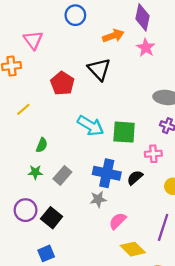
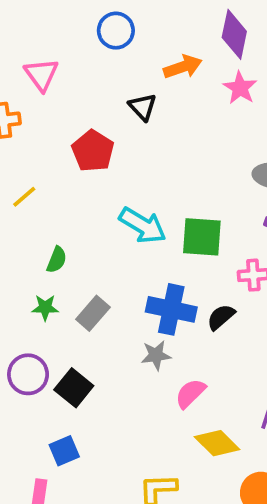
black triangle: (99, 69) -> (143, 107), moved, size x0.7

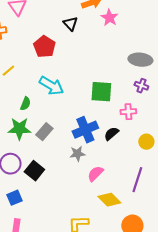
pink star: (240, 88) -> (109, 18), moved
cyan arrow: (143, 225) -> (51, 86), moved
green star: (45, 308) -> (19, 129), size x1.6
blue cross: (171, 309) -> (85, 130), turned -35
blue square: (64, 451) -> (14, 198), moved

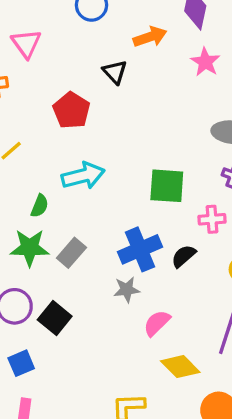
pink star: (109, 18) -> (205, 62), moved
cyan arrow: (51, 86) -> (83, 176), turned -45

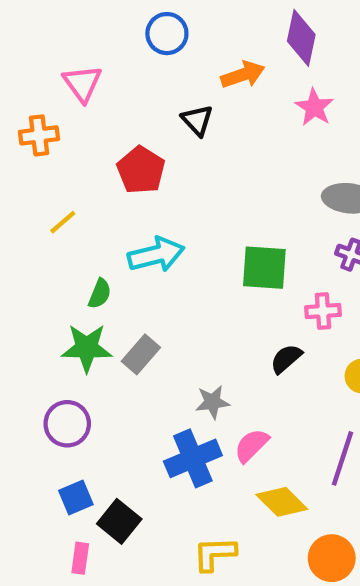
blue cross: (140, 249) -> (193, 458), moved
black square: (55, 318) -> (119, 521), moved

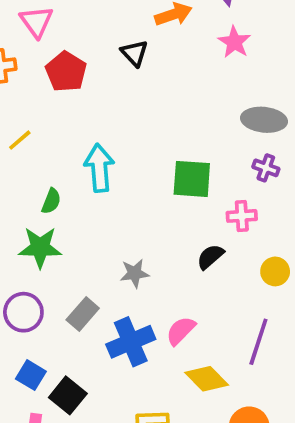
red pentagon: (141, 170) -> (66, 72), moved
cyan arrow: (156, 255) -> (99, 168), turned -81
gray rectangle: (141, 354) -> (83, 314), moved
gray star: (212, 402) -> (134, 273), moved
blue square: (76, 497) -> (31, 375), turned -36

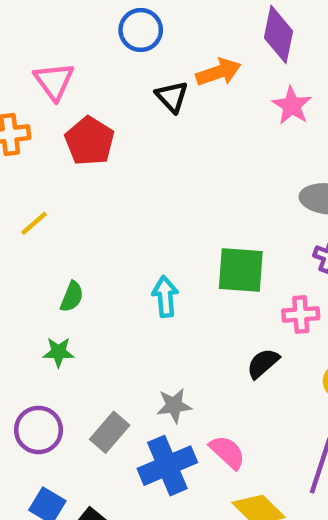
black triangle: (134, 53) -> (172, 97), moved
cyan arrow: (99, 168) -> (165, 297), moved, size x0.7
green star: (40, 247) -> (58, 352), size x0.6
gray star: (134, 273) -> (174, 406), moved
pink semicircle: (181, 331) -> (227, 452), turned 88

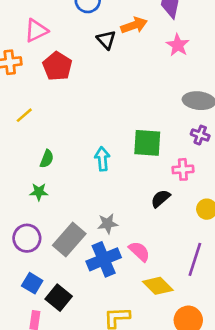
pink triangle: (54, 81) -> (36, 31), turned 40
gray rectangle: (110, 432) -> (69, 240), size x1.4

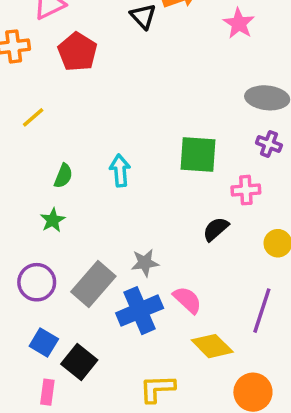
cyan arrow: (102, 159) -> (120, 171), moved
green star: (39, 192) -> (53, 220), turned -30

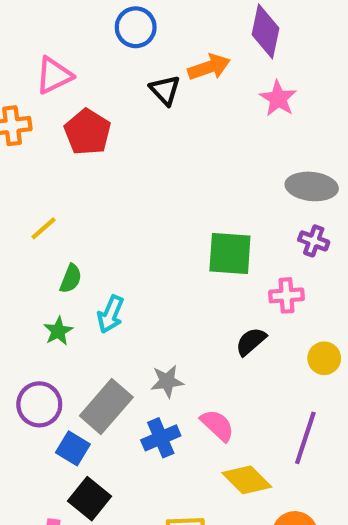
yellow line: (33, 117) -> (43, 228), moved
cyan arrow: (120, 171) -> (111, 314), moved, turned -152
blue cross: (140, 311) -> (161, 438), size x0.7
blue square: (44, 342) -> (73, 448), moved

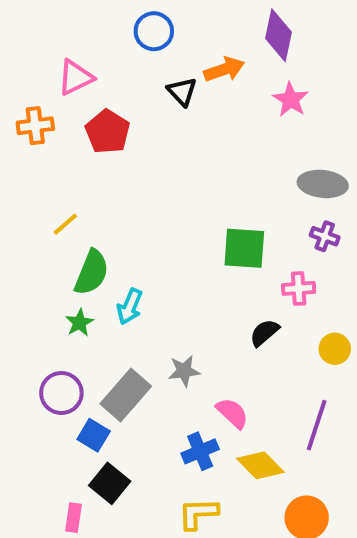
green semicircle: (71, 279) -> (92, 272), size x1.6
blue cross: (161, 438) -> (200, 451), moved

